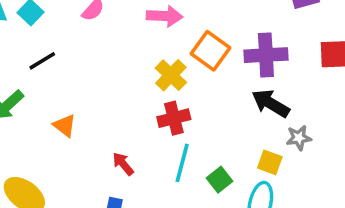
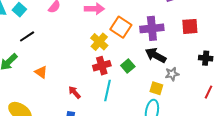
green square: (220, 180) -> (128, 66), moved

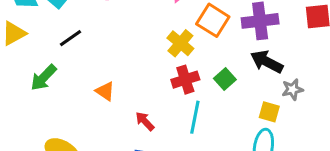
orange triangle: (41, 72) -> (105, 91), moved

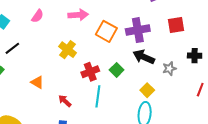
yellow cross: (180, 43) -> (68, 50), moved
gray star: (292, 89) -> (169, 68), moved
yellow square: (269, 112) -> (147, 90), turned 32

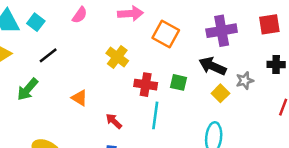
red square: (176, 25) -> (269, 24), moved
purple cross: (138, 30) -> (222, 31), moved
green square: (117, 70) -> (179, 82), turned -32
red cross: (90, 72) -> (146, 85), turned 30
yellow square: (147, 90) -> (220, 93), moved

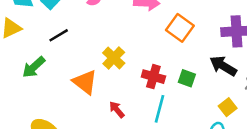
yellow cross: (117, 57) -> (114, 58), moved
yellow square: (220, 93) -> (228, 107), moved
orange triangle: (79, 98) -> (85, 82), size x1.5

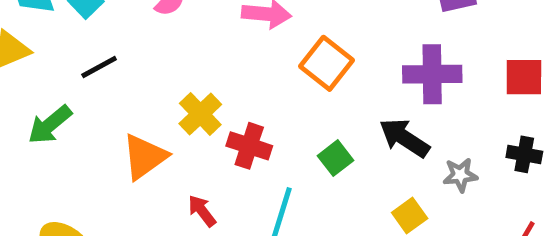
red cross: (153, 77) -> (249, 146), moved
green square: (187, 78) -> (336, 158), turned 30
orange triangle: (85, 82) -> (145, 157), turned 44

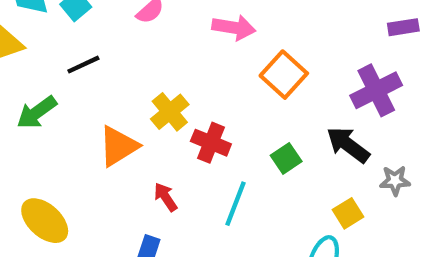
purple cross: (432, 74) -> (376, 90), turned -30

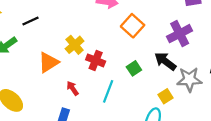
gray star: (395, 181) -> (189, 79), size x1.6

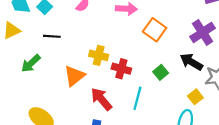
black line: (31, 21) -> (52, 36), turned 35
yellow cross: (75, 45) -> (99, 55), turned -30
red arrow: (73, 88) -> (101, 99), size x1.6

